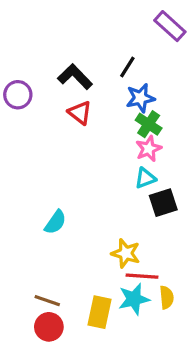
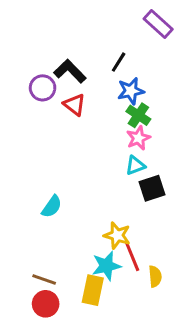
purple circle: (18, 95) -> (43, 88), moved
red line: (142, 276) -> (132, 257), turned 64
cyan star: (134, 299) -> (106, 266), moved

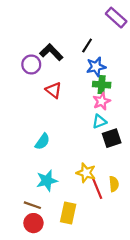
red triangle: (74, 105) -> (54, 90), moved
green cross: (138, 115) -> (102, 85), turned -30
cyan semicircle: (52, 207) -> (42, 142), moved
cyan star: (106, 266) -> (47, 181), moved
yellow semicircle: (155, 276) -> (114, 184), moved

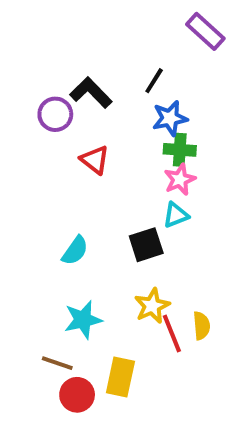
black square: (112, 138) -> (146, 245), moved
yellow star: (86, 173) -> (152, 306), turned 30
red circle: (33, 223) -> (77, 395), moved

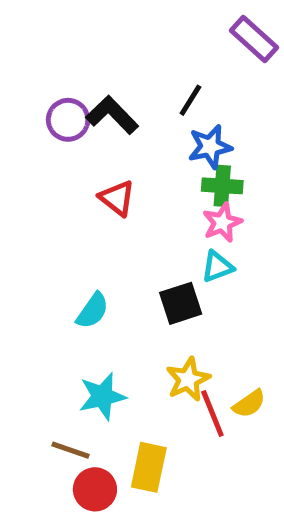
purple circle: (55, 114) -> (68, 120), moved
yellow semicircle: (201, 326) -> (249, 404), turned 60

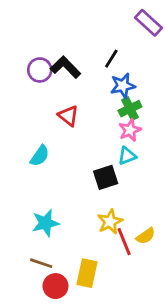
green cross: (222, 186) -> (130, 109), turned -30
cyan semicircle: (93, 311) -> (40, 156), moved
cyan star: (102, 396) -> (45, 223), moved

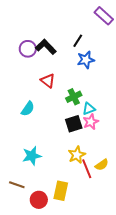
green cross: (130, 109) -> (74, 97), moved
pink star: (130, 130) -> (91, 122), moved
brown line: (41, 263) -> (17, 185), moved

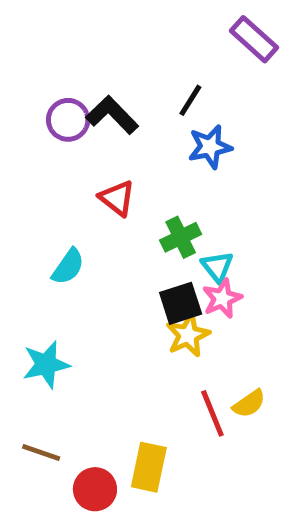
cyan triangle: (89, 109) -> (217, 267), turned -48
yellow star: (77, 155) -> (188, 335), moved
cyan star: (32, 156) -> (46, 364), moved

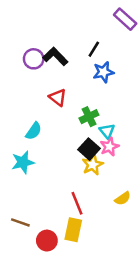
black square: (181, 303) -> (89, 149), turned -30
cyan star: (46, 364) -> (23, 162), moved
red line: (212, 413) -> (77, 203), moved

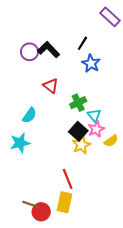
blue star: (103, 72) -> (91, 63), turned -30
yellow semicircle: (123, 198) -> (111, 141), moved
brown line: (20, 222) -> (31, 204), moved

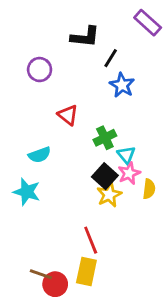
black L-shape: (49, 50) -> (85, 37), moved, turned 140
cyan semicircle: (29, 115) -> (40, 155), turned 35
yellow semicircle: (111, 141) -> (149, 189), turned -48
cyan star: (20, 143) -> (27, 192), turned 30

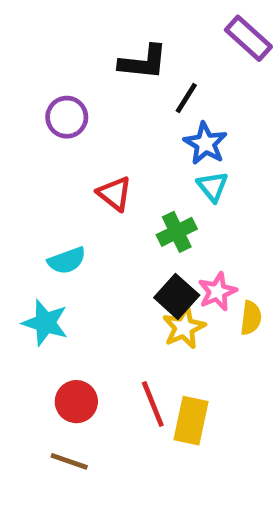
cyan triangle: (126, 155) -> (213, 186), moved
yellow rectangle: (86, 271) -> (191, 421), moved
red circle: (55, 284) -> (76, 402), moved

